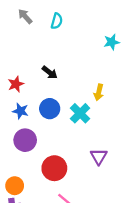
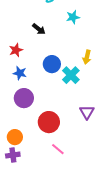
cyan star: (112, 42) -> (73, 17), moved
black arrow: (50, 72) -> (39, 29), moved
blue circle: (50, 109) -> (52, 64), moved

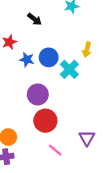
blue star: (20, 73) -> (27, 60), moved
purple circle: (24, 98) -> (38, 94), moved
purple triangle: (87, 112) -> (87, 138), moved

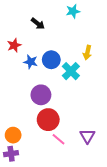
pink line: (55, 150) -> (58, 139), moved

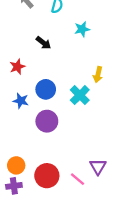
blue circle: (51, 60) -> (46, 89), moved
blue star: (31, 62) -> (21, 101), moved
red circle: (48, 120) -> (47, 176), moved
pink line: (58, 139) -> (77, 179), moved

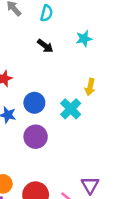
cyan star: (82, 29) -> (84, 39), moved
black arrow: (43, 43) -> (45, 46), moved

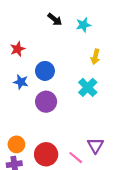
cyan star: (84, 39) -> (83, 25), moved
cyan cross: (71, 109) -> (88, 87), moved

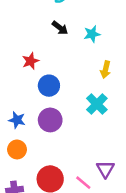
red star: (18, 49) -> (31, 61), moved
blue star: (21, 82) -> (17, 120), moved
orange circle: (16, 144) -> (17, 149), moved

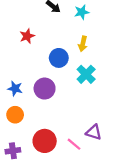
yellow arrow: (105, 70) -> (83, 44), moved
blue circle: (49, 86) -> (59, 58), moved
purple triangle: (105, 169) -> (94, 132), turned -42

